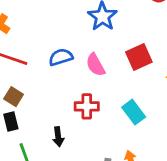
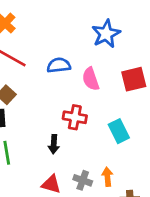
black arrow: (58, 137) -> (54, 144), moved

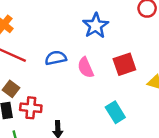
red cross: (75, 117) -> (31, 108), moved

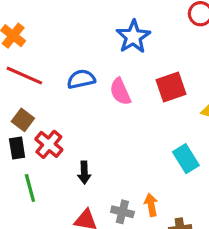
red cross: (31, 108) -> (49, 144), turned 35
cyan rectangle: (115, 112) -> (186, 159), moved

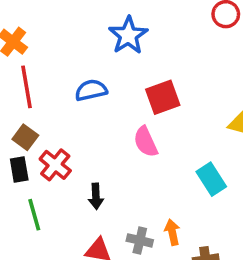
blue star: (133, 37) -> (128, 35), moved
red line: (24, 76) -> (26, 87), turned 57
red square: (171, 87) -> (163, 97), moved
pink semicircle: (120, 92) -> (146, 142), moved

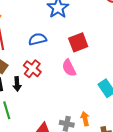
red cross: (55, 165) -> (32, 69), moved
black arrow: (96, 196) -> (17, 84), moved

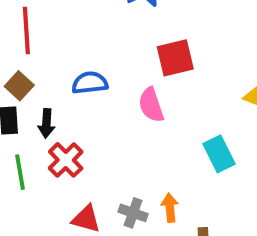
blue semicircle: (38, 39) -> (90, 83), moved
red cross: (32, 69) -> (66, 160), moved

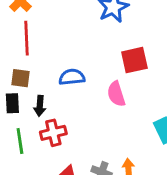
brown square: (19, 86) -> (21, 78), turned -36
red cross: (66, 160) -> (53, 133), turned 30

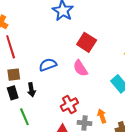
red square: (134, 60) -> (87, 42), turned -30
red cross: (53, 133) -> (69, 105), moved

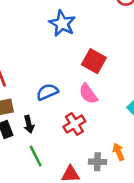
red cross: (69, 105) -> (74, 124), moved
green line: (24, 117) -> (36, 156), moved

